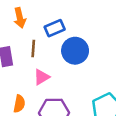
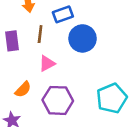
orange semicircle: (19, 104) -> (23, 89), turned 30

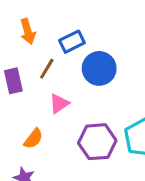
brown line: (40, 34) -> (47, 69), turned 30
purple hexagon: (58, 100) -> (97, 142), moved

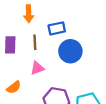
brown line: (47, 69) -> (35, 42), turned -48

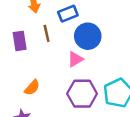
pink triangle: (37, 68) -> (75, 59), moved

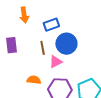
brown line: (47, 33) -> (43, 48), moved
orange semicircle: (32, 88) -> (34, 80), moved, turned -128

